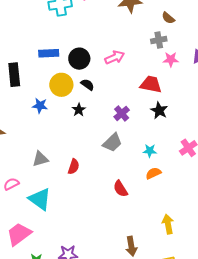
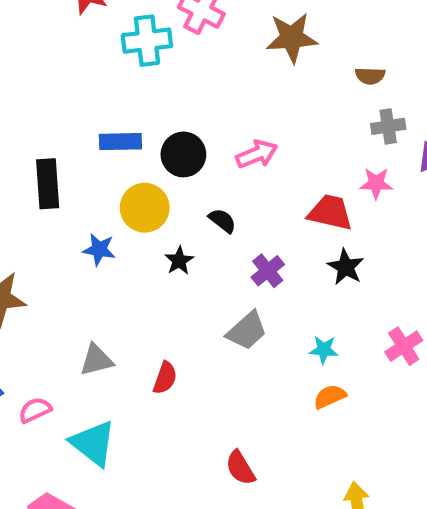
brown semicircle: (168, 18) -> (370, 76), turned -40
gray cross: (159, 40) -> (388, 126), moved
pink star: (171, 59) -> (376, 183), moved
black semicircle: (88, 85) -> (222, 221), moved
red semicircle: (120, 189) -> (240, 468), moved

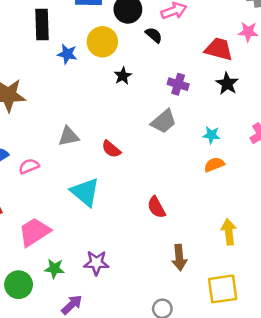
black semicircle: (222, 221) -> (154, 35), moved
blue star: (99, 249) -> (67, 54), moved
purple cross: (268, 271) -> (178, 84), turned -36
red semicircle: (165, 378) -> (111, 149), turned 108
cyan triangle: (93, 443) -> (85, 192), moved

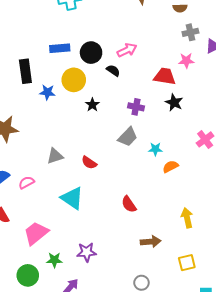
cyan star: (211, 135) -> (155, 149), moved
brown arrow: (179, 258) -> (151, 242), turned -84
yellow square: (223, 289) -> (187, 263), size x0.7

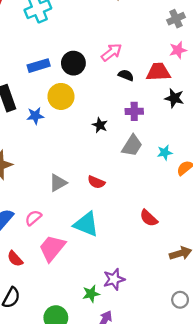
black semicircle: (113, 71) -> (126, 75), moved
black star: (92, 105) -> (100, 125), moved
pink trapezoid: (36, 233) -> (52, 248), moved
green star: (54, 260) -> (91, 294), moved

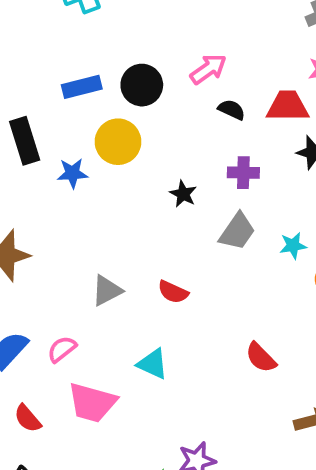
cyan triangle: (86, 224) -> (153, 364), size x0.7
pink trapezoid: (52, 248) -> (92, 403), turned -116

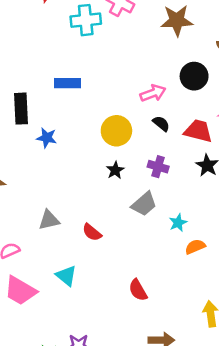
black circle: (142, 85) -> (194, 76), moved
yellow circle: (118, 142) -> (116, 131), moved
cyan star: (293, 246) -> (178, 223), turned -30

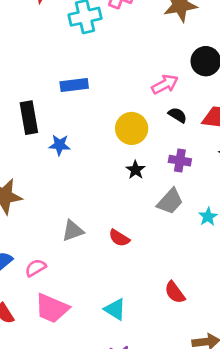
cyan triangle: (66, 276) -> (115, 309), moved

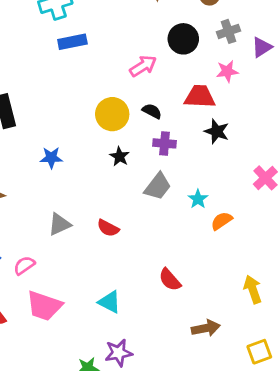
blue rectangle: (74, 85) -> (72, 42), moved
black semicircle: (178, 115) -> (152, 111), moved
blue star: (59, 145) -> (51, 158), moved

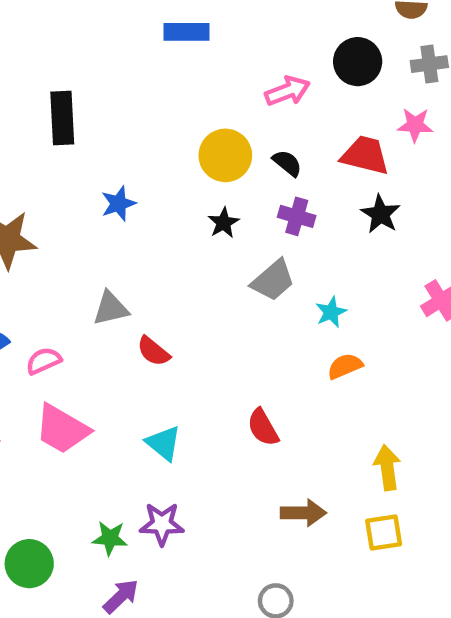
blue star: (51, 158) -> (118, 204), turned -30
orange semicircle: (222, 221) -> (345, 366), moved
red semicircle: (108, 228) -> (153, 351), moved
yellow square: (259, 352) -> (384, 532), moved

